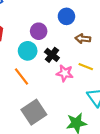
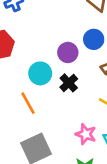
purple circle: (39, 31) -> (68, 52), moved
pink star: (65, 73) -> (86, 134), moved

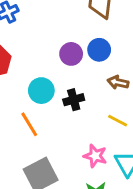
purple circle: (68, 52) -> (71, 54), moved
black cross: (69, 83) -> (74, 100), turned 30

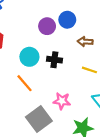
black cross: (74, 100) -> (54, 60), turned 32
pink star: (95, 156) -> (62, 101), moved

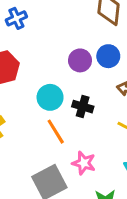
orange line: (25, 83) -> (56, 132), moved

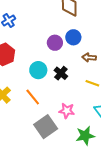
black cross: (83, 107) -> (61, 73), turned 32
orange line: (56, 132) -> (33, 97), moved

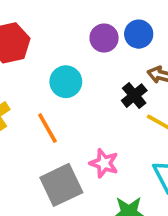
black cross: (61, 73) -> (134, 96), moved

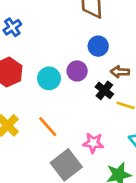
purple circle: (104, 38) -> (77, 71), moved
cyan circle: (66, 82) -> (49, 78), moved

